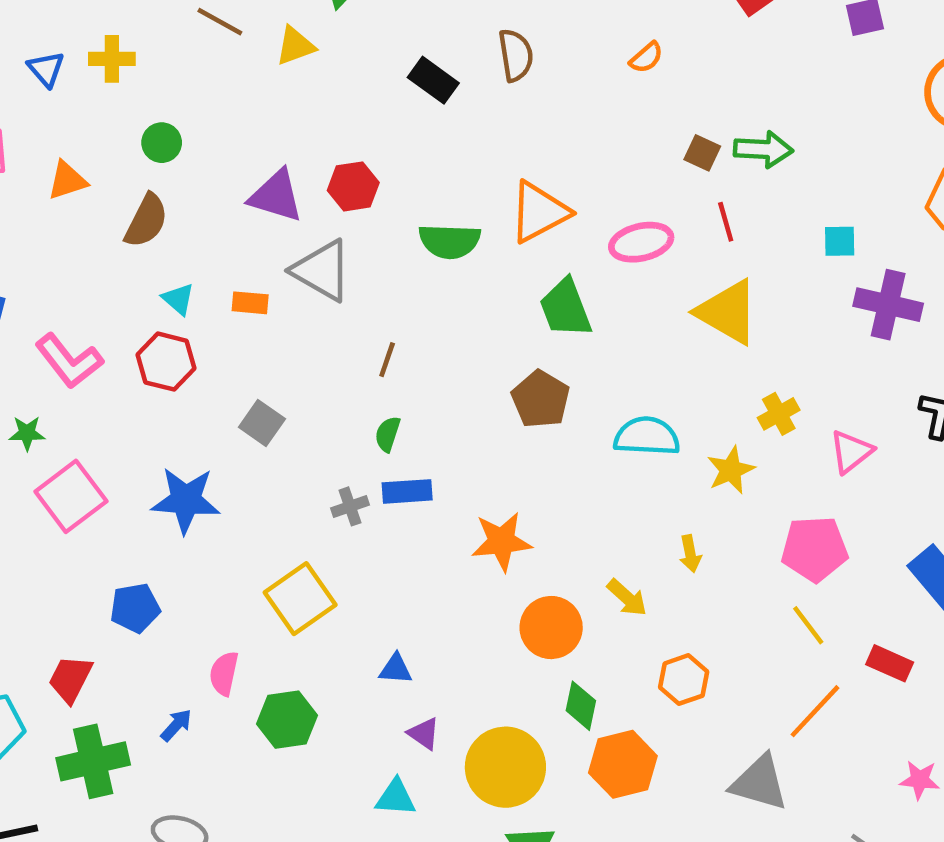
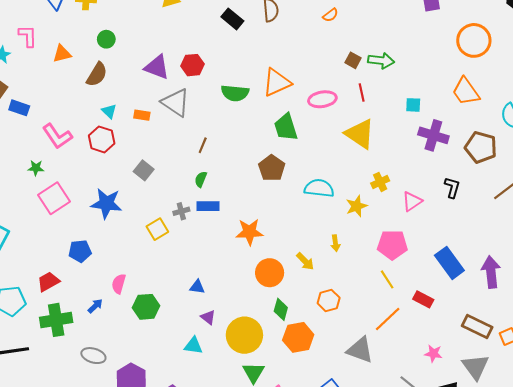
yellow square: (300, 599) -> (157, 229), moved, size x0.7
red trapezoid: (70, 679) -> (48, 282), turned 30

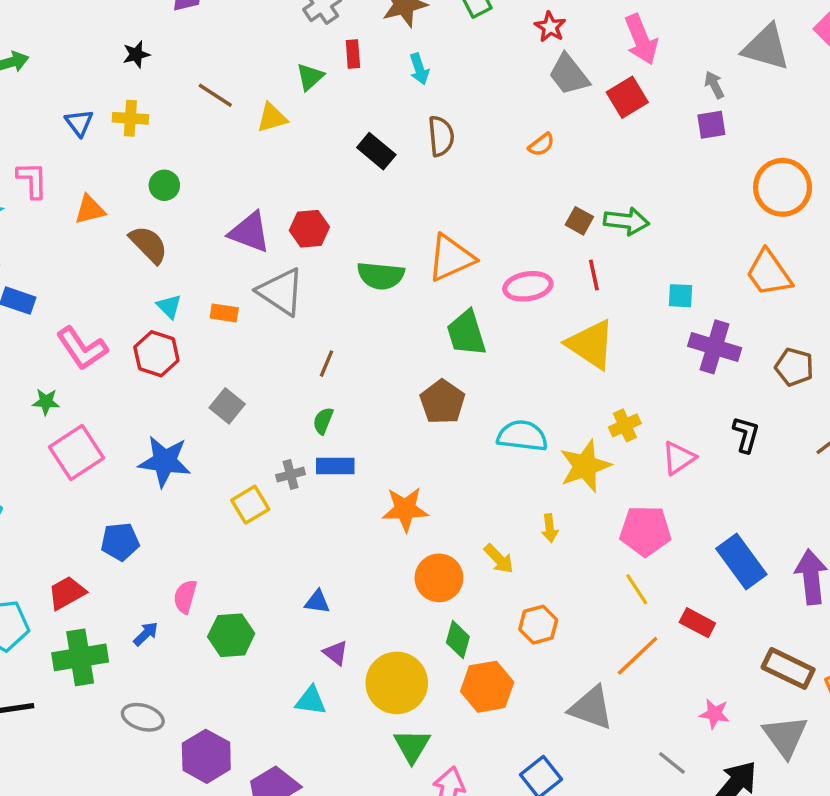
brown semicircle: (97, 74) -> (149, 245), turned -75
brown pentagon: (481, 147) -> (794, 367), size x0.7
yellow star: (356, 206) -> (585, 466), size x1.4

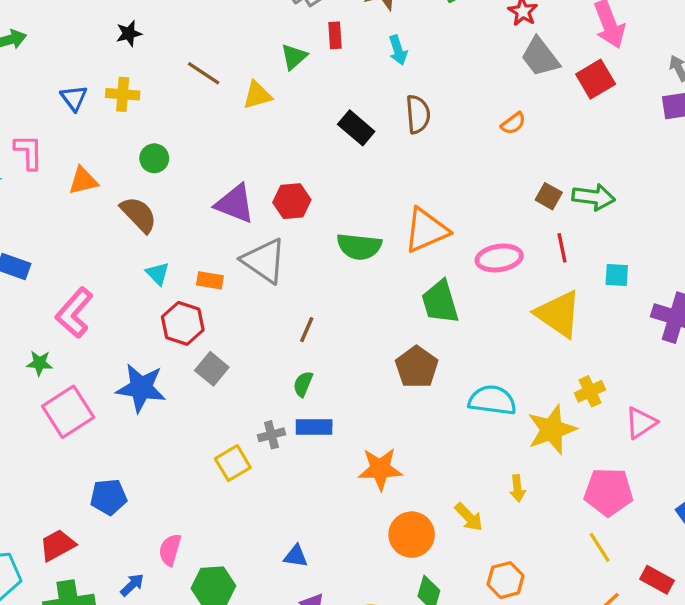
cyan square: (680, 296) -> (617, 275), moved
pink L-shape: (82, 348) -> (74, 313), turned 75
red hexagon: (156, 354) -> (183, 323), moved
blue star: (165, 461) -> (141, 388), moved

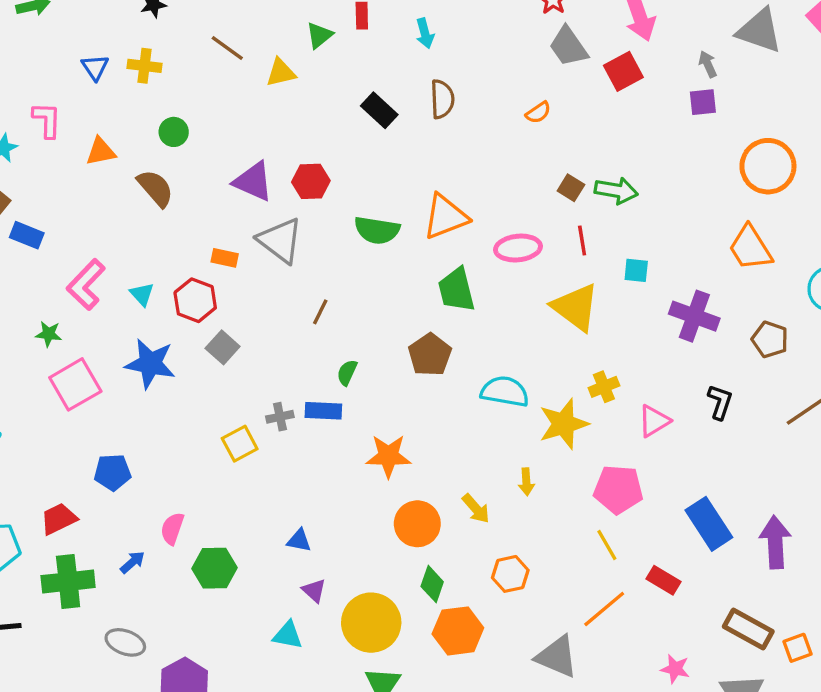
cyan triangle: (158, 274) -> (142, 294), moved
green semicircle: (303, 384) -> (347, 372), moved

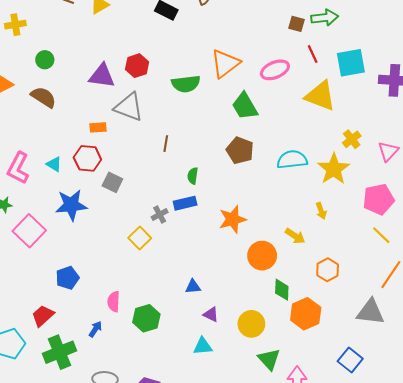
cyan square: (636, 270) -> (351, 63), size x1.8
yellow circle: (371, 623) -> (251, 324), size x0.7

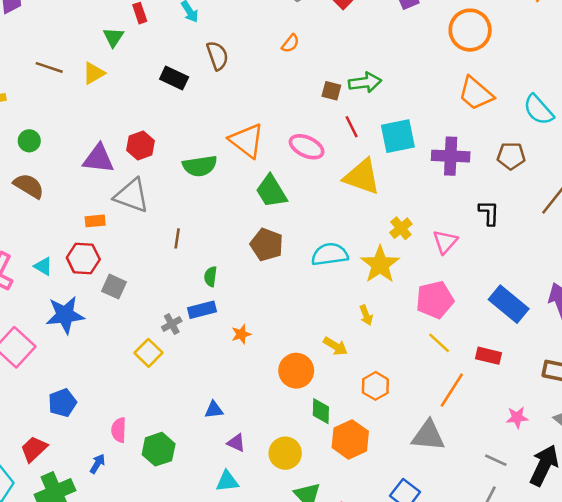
orange triangle: (225, 64) -> (247, 140), turned -44
pink ellipse: (275, 70) -> (307, 147), turned 48
orange star: (233, 219) -> (241, 334), moved, size x0.6

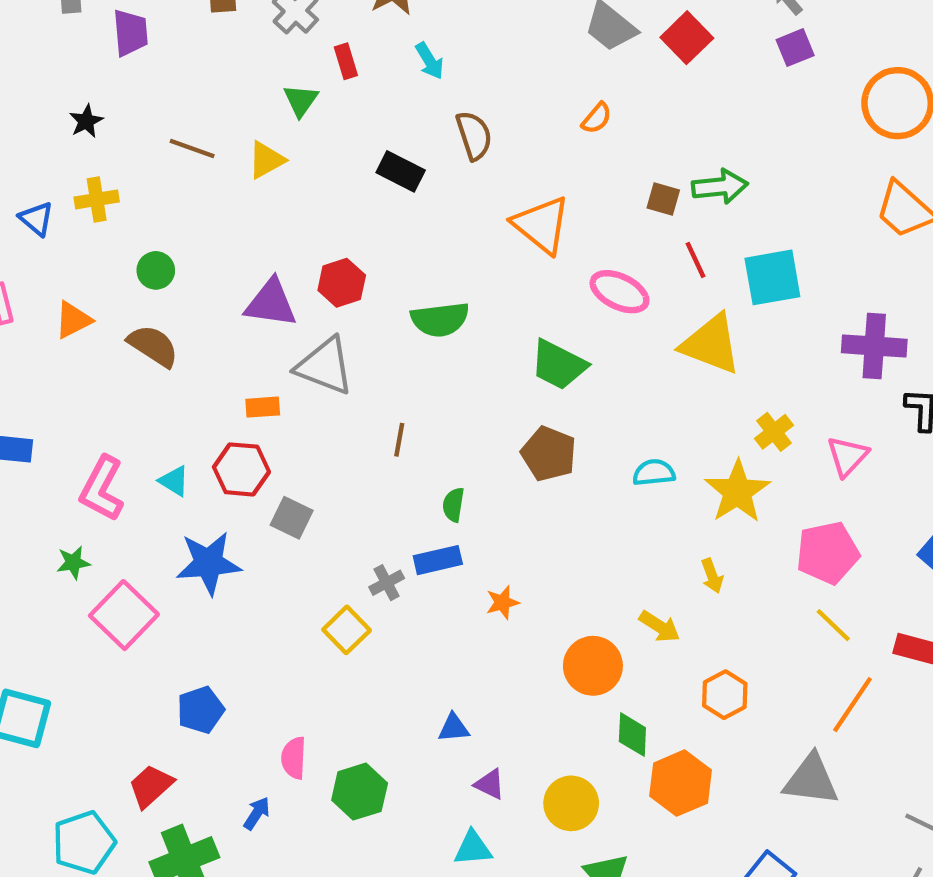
orange triangle: (247, 140) -> (542, 225), moved
purple cross: (451, 156) -> (874, 346), moved
green trapezoid: (271, 191) -> (559, 365), turned -33
cyan semicircle: (330, 254) -> (654, 473), size x0.7

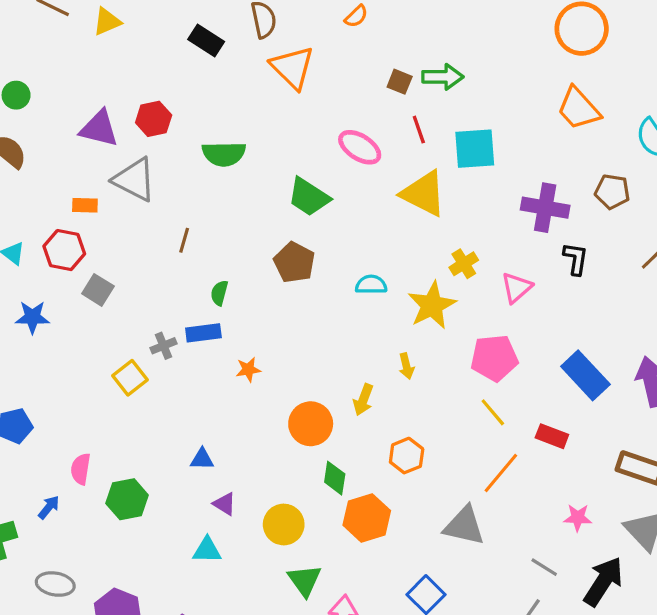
orange triangle: (542, 225) -> (292, 67), moved
blue star: (209, 563) -> (32, 317), size x0.7
yellow arrow: (660, 626) -> (363, 400), turned 72

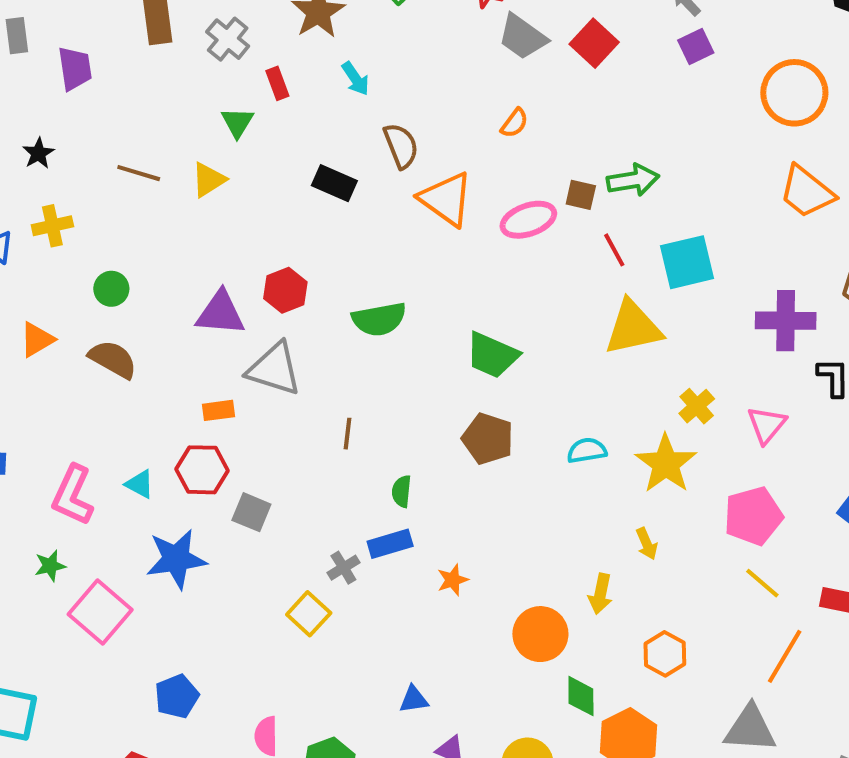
pink ellipse: (360, 147) -> (528, 220), moved, turned -42
yellow triangle: (424, 193) -> (633, 328), turned -30
blue star: (32, 317) -> (176, 559), size x1.4

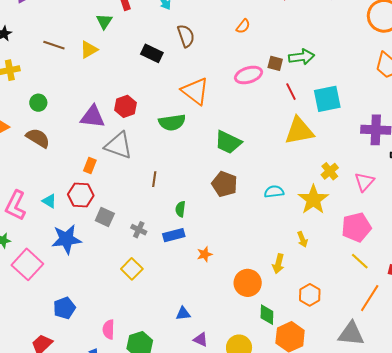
orange triangle: (446, 199) -> (195, 91), moved
orange rectangle: (218, 410) -> (90, 165), turned -63
gray cross: (343, 568) -> (139, 230), moved, turned -35

